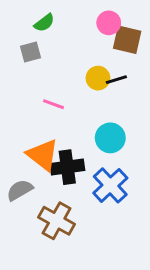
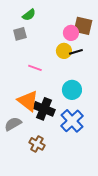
pink circle: (109, 23) -> (71, 33), moved
black cross: (67, 167) -> (44, 109), turned 30
brown cross: (57, 221) -> (37, 144), size x0.7

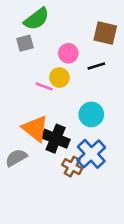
green semicircle: (29, 15) -> (37, 19), size x1.5
pink circle: (71, 33) -> (68, 53), moved
yellow circle: (64, 51) -> (59, 77), moved
brown cross: (37, 144) -> (72, 167), moved

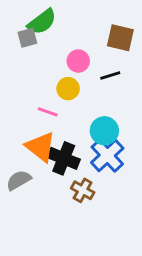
gray square: (25, 43) -> (27, 38), moved
pink line: (44, 86) -> (48, 112), moved
blue cross: (91, 154) -> (107, 155), moved

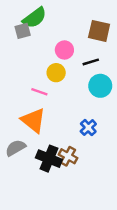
cyan circle: (104, 131) -> (100, 86), moved
blue cross: (107, 155) -> (88, 128), size x0.6
black cross: (64, 158) -> (49, 159), moved

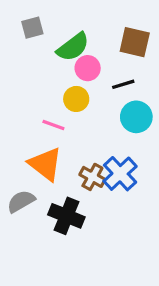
green semicircle: (35, 18) -> (73, 47), moved
gray square: (23, 31) -> (32, 28), moved
blue cross: (88, 128) -> (120, 174), size x1.5
brown cross: (68, 156) -> (92, 177), moved

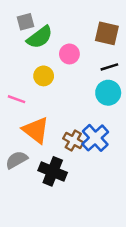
green semicircle: (73, 47) -> (40, 37), moved
black line: (123, 84) -> (109, 67), moved
yellow circle: (76, 99) -> (44, 76), moved
pink line: (53, 125) -> (16, 99), moved

